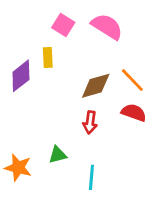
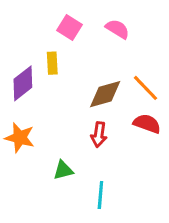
pink semicircle: (107, 26) -> (118, 29), size x0.7
orange star: (18, 168) -> (20, 138), moved

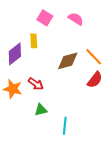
red semicircle: (147, 124) -> (95, 80), turned 108
red arrow: (99, 135) -> (36, 84), moved, turned -63

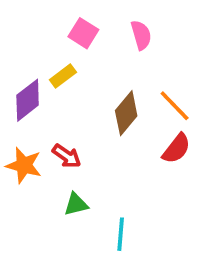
pink semicircle: (76, 19) -> (141, 35), turned 42
yellow rectangle: (34, 41) -> (63, 76), turned 56
brown diamond: (68, 61) -> (126, 113), turned -35

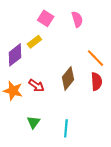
brown diamond: (126, 113) -> (68, 78), moved
red semicircle: (176, 149) -> (97, 81), turned -42
green triangle: (76, 204) -> (33, 122), moved, turned -40

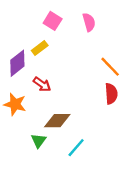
brown diamond: (68, 78) -> (57, 121), moved, turned 50
red arrow: (36, 86) -> (42, 84), moved
cyan line: (66, 128) -> (76, 148), turned 36

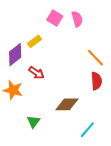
pink square: (53, 21) -> (55, 18), moved
brown diamond: (57, 121) -> (67, 104), moved
cyan line: (76, 148) -> (87, 130), moved

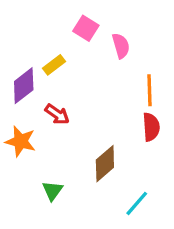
pink semicircle: (77, 19) -> (121, 46), moved
orange line: (95, 58) -> (150, 90), turned 42
brown diamond: (67, 104) -> (105, 164), turned -40

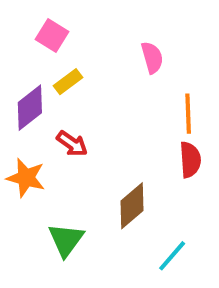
pink square: (86, 28) -> (52, 36), moved
green triangle: (52, 191) -> (66, 240), size x1.4

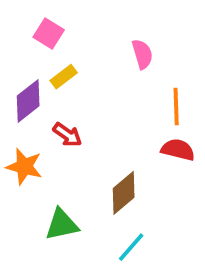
red semicircle: (190, 160) -> (178, 150), turned -72
green triangle: (66, 240) -> (62, 225), turned 42
cyan line: (172, 256) -> (131, 247), moved

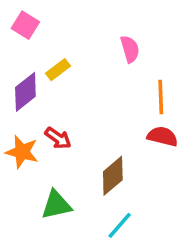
pink square: (49, 33) -> (25, 25), moved
red arrow: (67, 135) -> (58, 138), moved

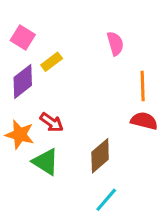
pink square: (25, 25) -> (23, 37), moved
green triangle: (56, 205) -> (45, 162), moved, turned 44

